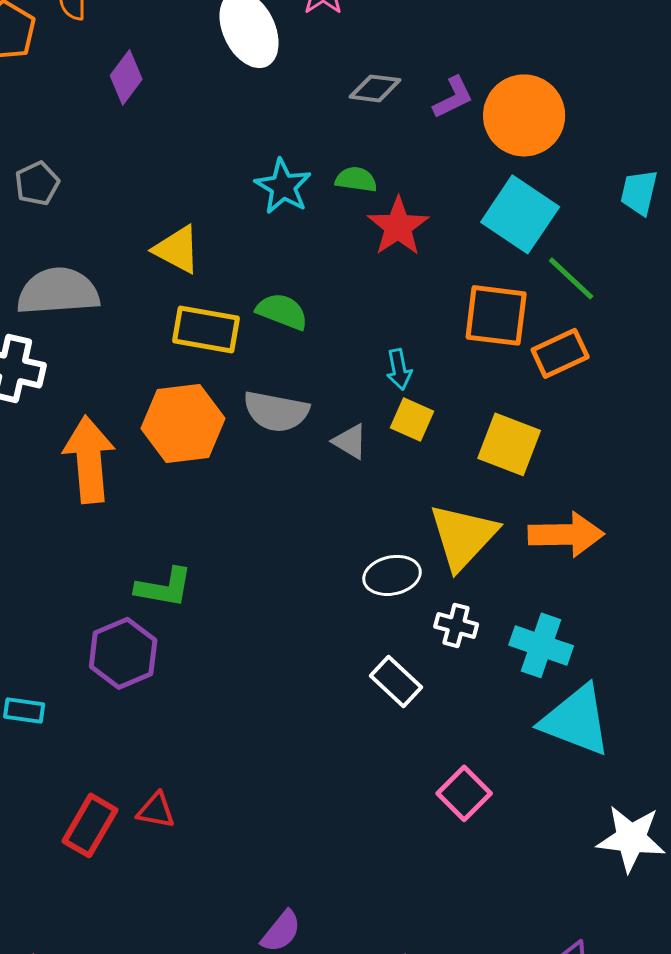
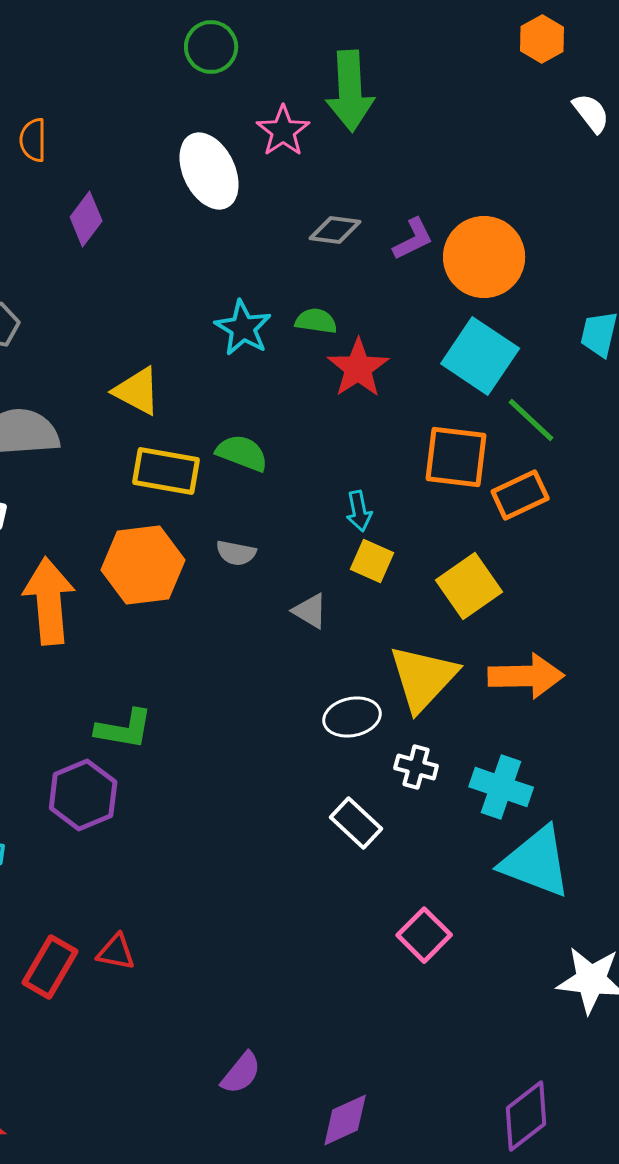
gray semicircle: (276, 411) -> (236, 553), size x0.6
gray triangle: (350, 441) -> (310, 611), moved
yellow square: (509, 444) -> (469, 586), turned 34

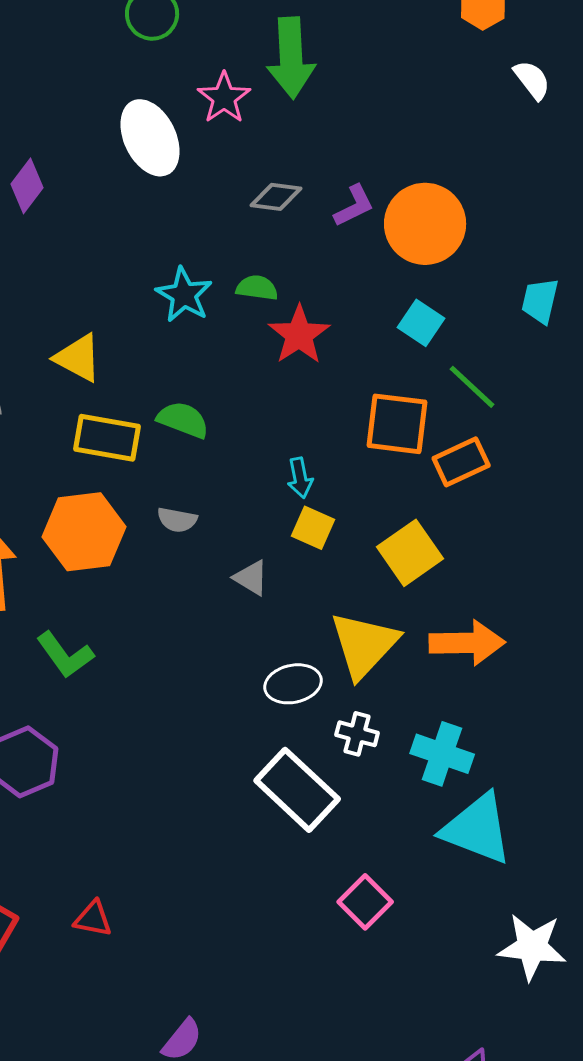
cyan square: (480, 356) -> (421, 323), size x0.6
green L-shape: (124, 729) -> (65, 655), moved, turned 44
white rectangle: (356, 823) -> (297, 790), size x1.6
red triangle: (116, 952) -> (93, 919), moved

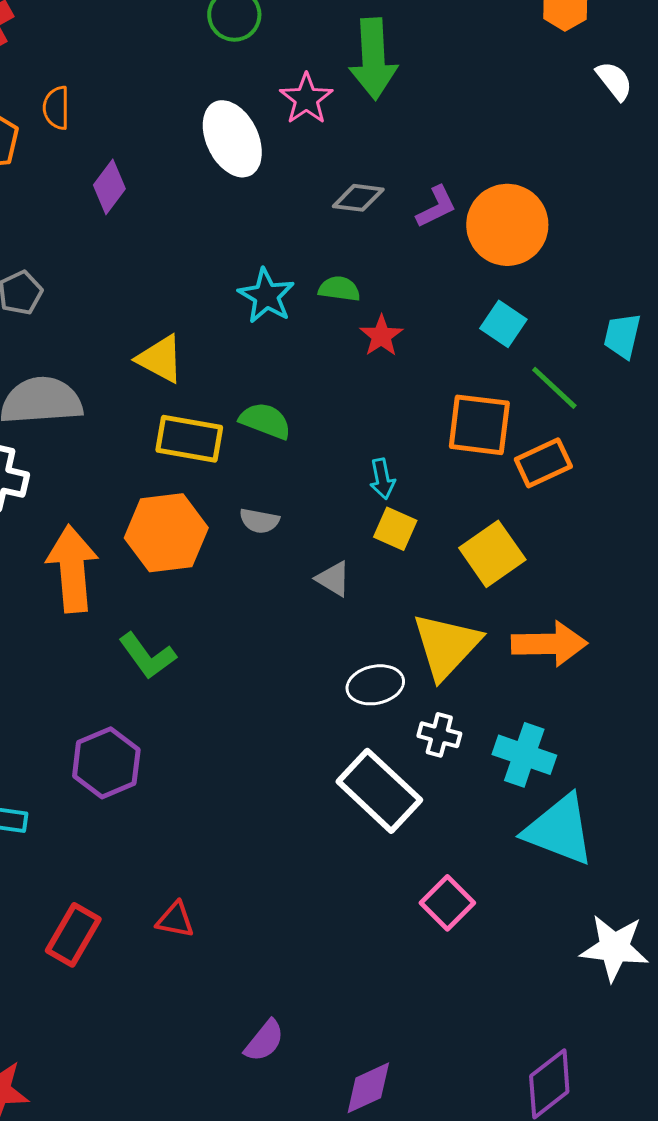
cyan trapezoid: (540, 301) -> (622, 336), moved
red star: (299, 335) -> (381, 336), size x0.7

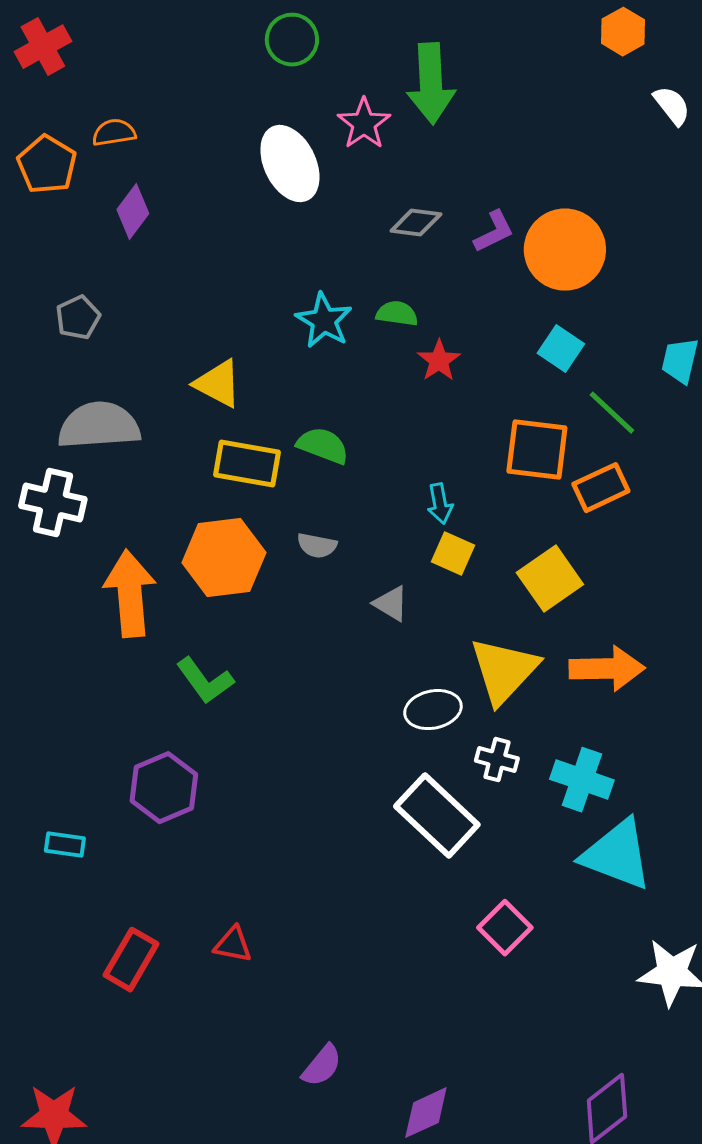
orange semicircle: (56, 108) -> (114, 133), turned 81
purple diamond: (109, 187) -> (133, 212), moved

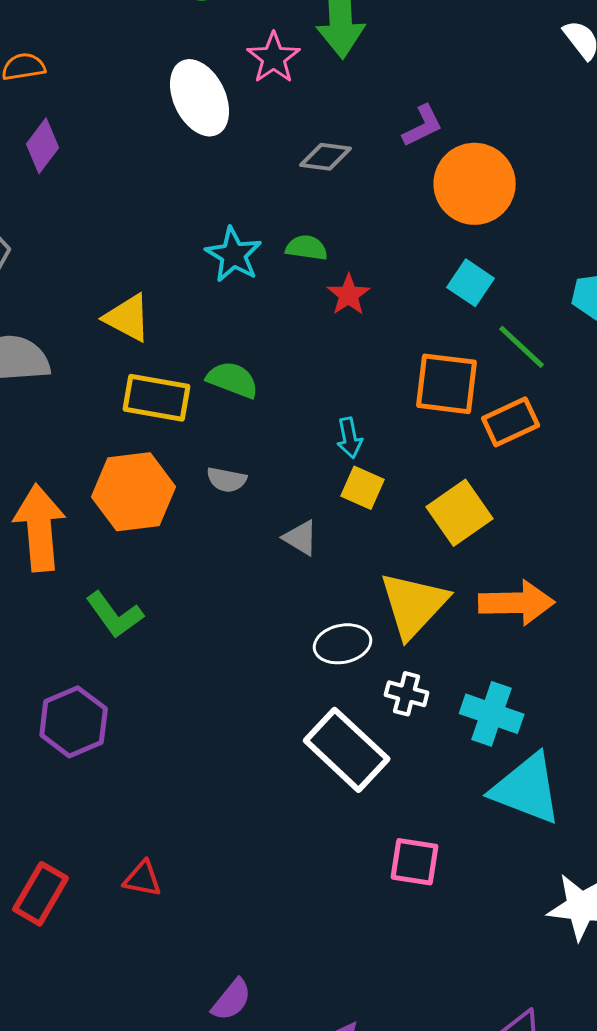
purple L-shape: (494, 232) -> (423, 126), moved
pink square: (505, 928) -> (415, 862), turned -36

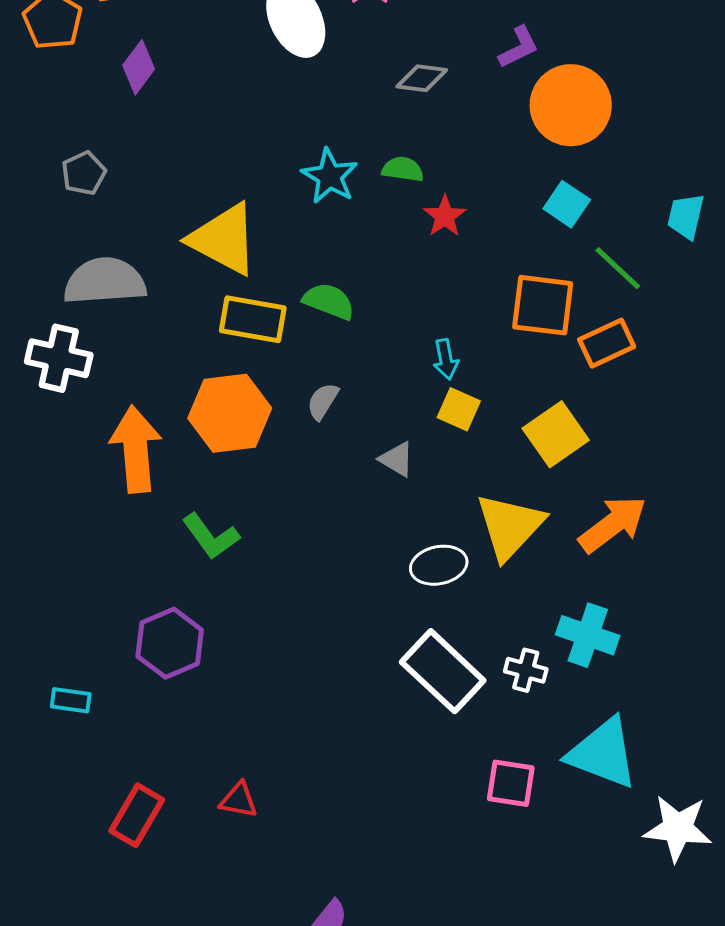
yellow triangle: (128, 318) -> (224, 239), size x1.5
gray semicircle: (227, 480) -> (323, 401), turned 111
orange arrow: (517, 603) -> (613, 524), turned -36
white cross: (407, 694) -> (526, 670), moved
cyan triangle: (527, 789) -> (603, 753), moved

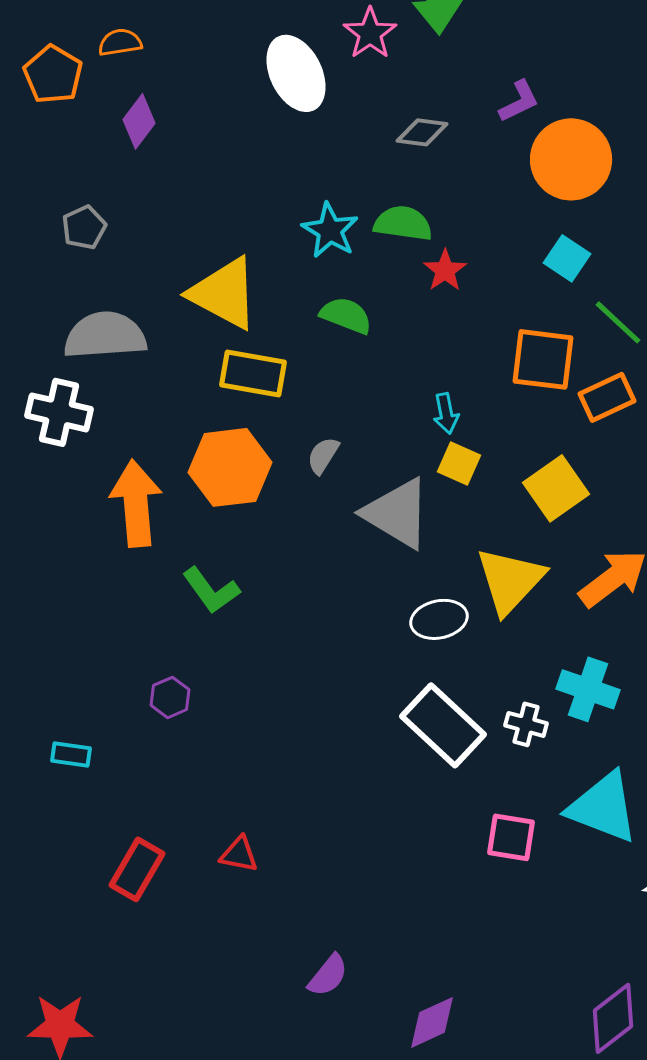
green semicircle: (403, 169) -> (403, 223), size x1.4
green semicircle: (329, 301) -> (346, 315), moved
gray triangle: (397, 459) -> (397, 513), size x2.0
purple hexagon: (170, 643) -> (170, 697), size x0.6

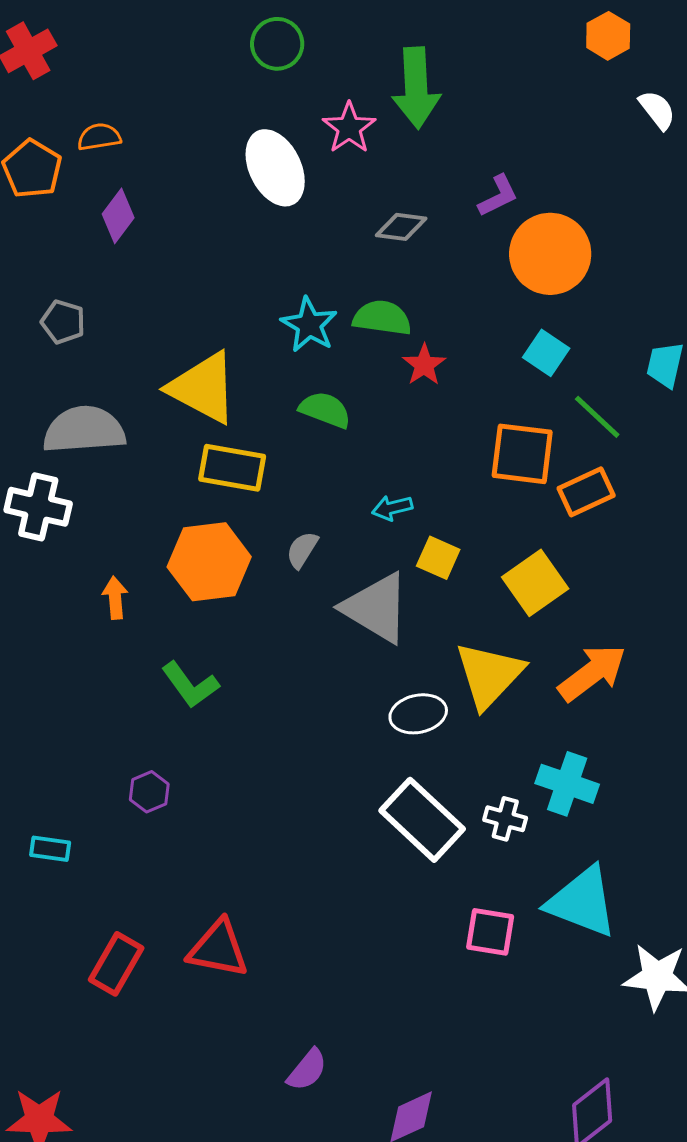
gray pentagon: (84, 227) -> (63, 322), turned -30
cyan arrow: (446, 413) -> (392, 508), moved, turned 87
orange arrow: (136, 503) -> (115, 598), size x0.5
red triangle: (239, 854) -> (218, 949), size x1.6

